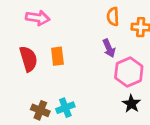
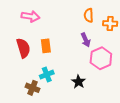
black star: (131, 104) -> (78, 82), moved
cyan cross: (65, 108) -> (47, 75), moved

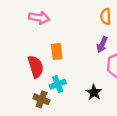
purple arrow: (86, 40) -> (102, 45), turned 48
red semicircle: (23, 48) -> (36, 67), moved

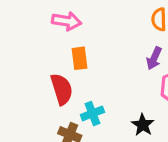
orange rectangle: (57, 52) -> (79, 58), moved

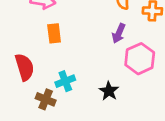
red semicircle: (62, 89) -> (25, 67), moved

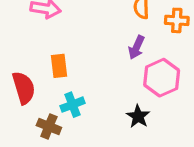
orange rectangle: (54, 33) -> (59, 66), moved
black star: (109, 91) -> (138, 116), moved

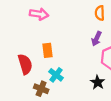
cyan cross: (72, 105) -> (56, 75), turned -32

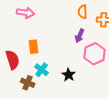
black star: (98, 82) -> (69, 75), moved

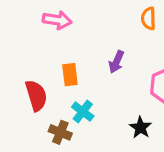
purple arrow: (80, 36) -> (116, 62), moved
black star: (69, 75) -> (140, 128), moved

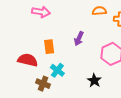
orange semicircle: (148, 18) -> (99, 11), turned 88
red semicircle: (36, 95) -> (28, 60), turned -60

